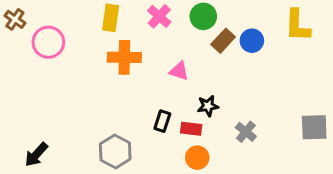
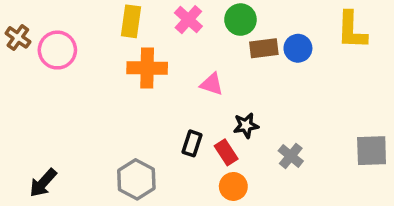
brown cross: (15, 19) -> (18, 37), moved
brown rectangle: (223, 41) -> (264, 48), turned 40
red rectangle: (191, 129) -> (226, 152), turned 50

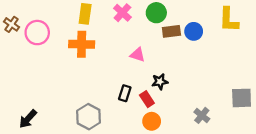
orange cross: (147, 68) -> (82, 44), moved
gray cross: (291, 156) -> (202, 115), moved

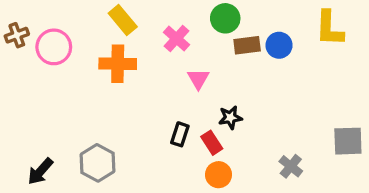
pink cross: (122, 13) -> (176, 39), moved
yellow rectangle: (85, 14) -> (123, 20), turned -48
brown cross: (12, 24) -> (17, 35), turned 35
pink triangle: (138, 55) -> (198, 79), turned 42
gray hexagon: (89, 117) -> (97, 163), moved

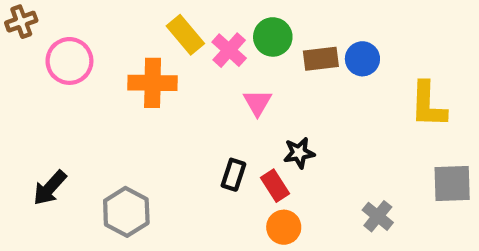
green circle: (225, 18) -> (273, 37), moved
yellow rectangle: (123, 20) -> (185, 35), moved
yellow L-shape: (329, 28) -> (428, 105), moved
brown cross: (17, 35) -> (21, 22), moved
black arrow: (40, 171) -> (50, 188), moved

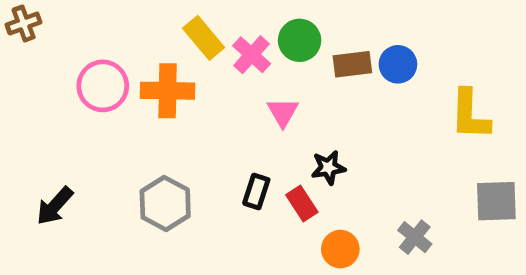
pink circle: (69, 61) -> (103, 86), moved
gray hexagon: (126, 212) -> (165, 203), moved
orange circle: (284, 227) -> (340, 249), moved

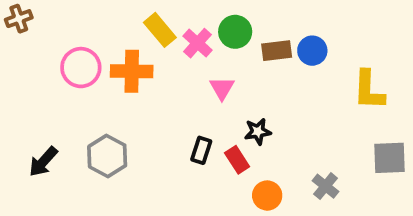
gray hexagon: (165, 203) -> (107, 156), moved

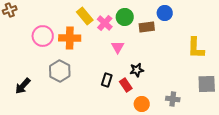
blue circle: (312, 51) -> (165, 13), moved
gray hexagon: (107, 156) -> (60, 71), moved
gray cross: (325, 186) -> (173, 99), turned -32

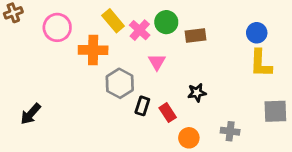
blue circle: (165, 13) -> (257, 33), moved
pink circle: (43, 36) -> (57, 27), moved
black star: (137, 70) -> (197, 93), moved
gray hexagon: (60, 71) -> (120, 83), moved

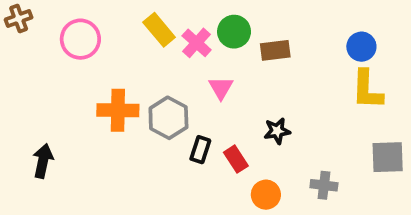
orange cross: (93, 50) -> (118, 110), moved
black arrow: (31, 114) -> (43, 161), turned 150

